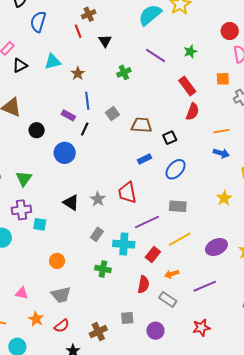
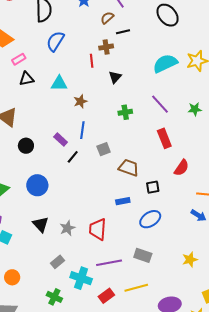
red rectangle: (187, 86) -> (164, 138), moved
blue circle: (65, 153) -> (37, 185), moved

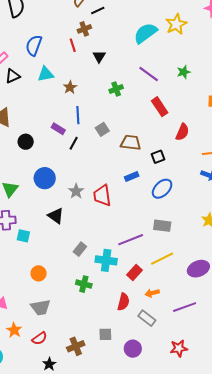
blue semicircle: (55, 41) -> (34, 45), moved
gray star: (67, 228) -> (76, 191), moved
red trapezoid: (98, 229) -> (102, 195), moved

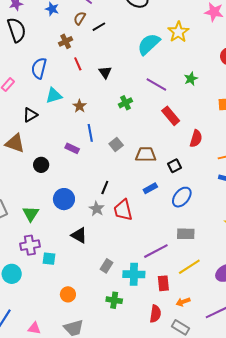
brown cross: (84, 29) -> (66, 41), moved
black triangle: (13, 76) -> (30, 115), moved
black line: (74, 143) -> (105, 187), moved
red rectangle: (135, 273) -> (163, 283), turned -42

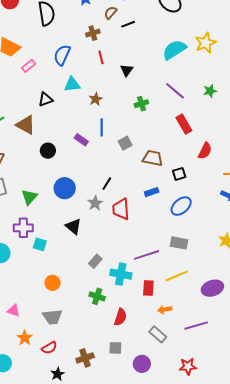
red semicircle: (155, 314) -> (120, 317), moved

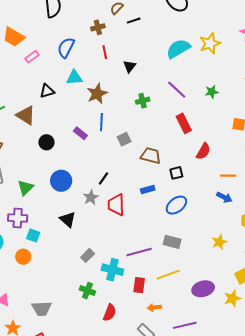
brown star: (96, 99) -> (97, 94), size x1.5
orange circle: (53, 283) -> (23, 257), moved

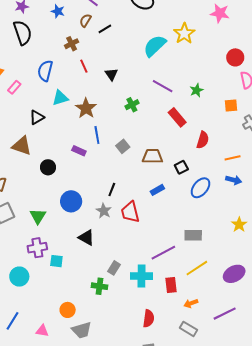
green star: (212, 92) -> (197, 90), moved
blue ellipse: (176, 205) -> (200, 188), moved
orange circle: (23, 257) -> (68, 310), moved
green cross: (87, 291) -> (99, 286), moved

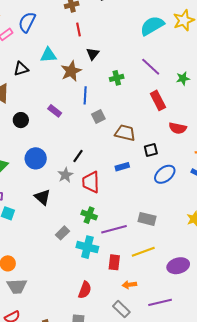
blue semicircle: (45, 71) -> (27, 22), moved
black triangle: (111, 74) -> (93, 54), moved
blue line: (97, 135) -> (85, 95), moved
red semicircle: (203, 140) -> (178, 128), turned 72
green cross: (99, 286) -> (89, 215), moved

